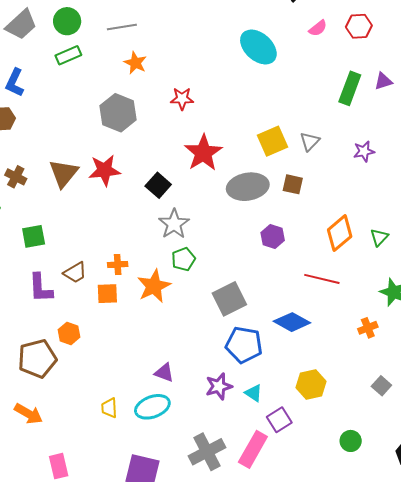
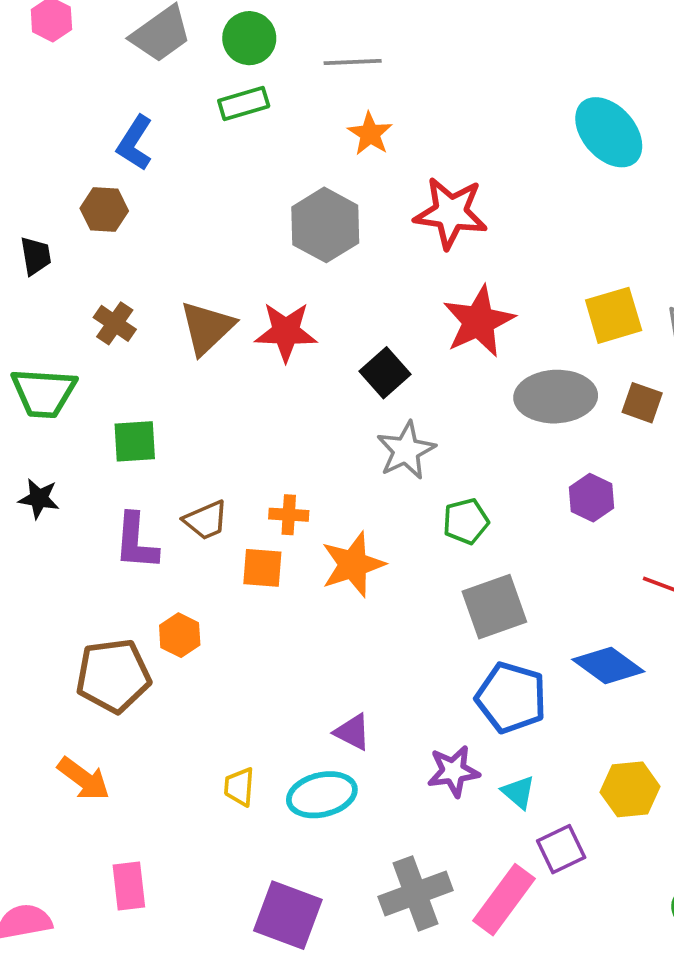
red star: (182, 99) -> (451, 213), size x1.6
green pentagon: (183, 259) -> (466, 521), moved

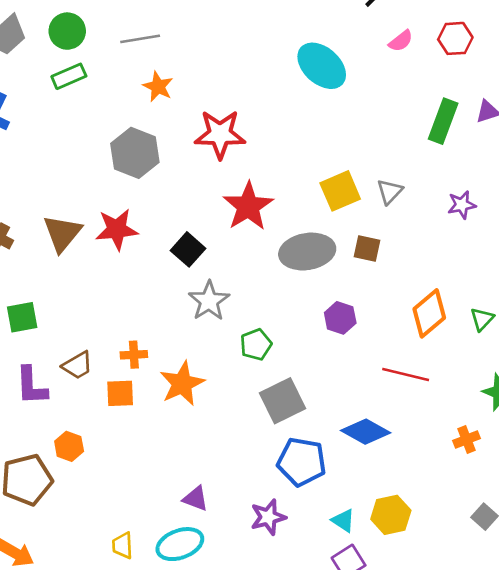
cyan triangle: (518, 792) -> (343, 521), moved

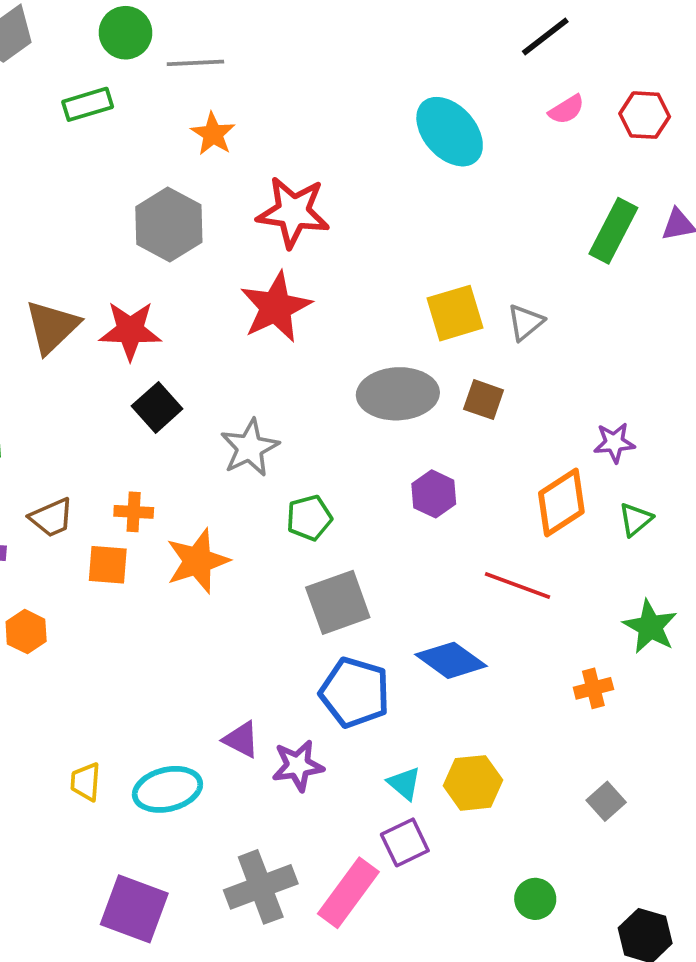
green circle: (67, 31) -> (126, 33), moved
purple star: (462, 205) -> (614, 443), moved
red star: (248, 206) -> (276, 307), moved
black square: (188, 249) -> (157, 407), moved
purple triangle: (196, 499) -> (241, 740), moved

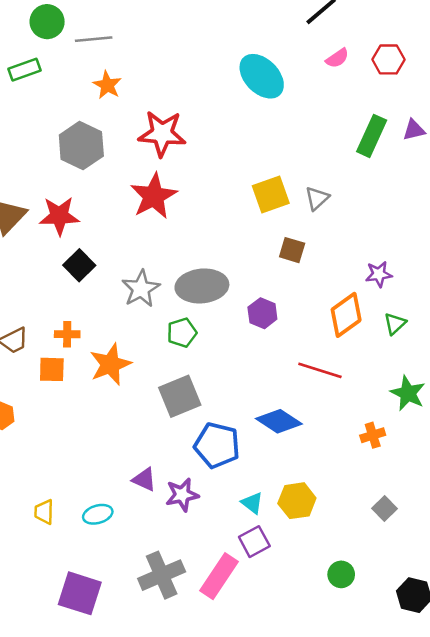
gray ellipse: (398, 394) -> (202, 286), moved
gray square: (338, 602) -> (180, 396), moved
cyan ellipse: (167, 789) -> (98, 514), size x0.7

